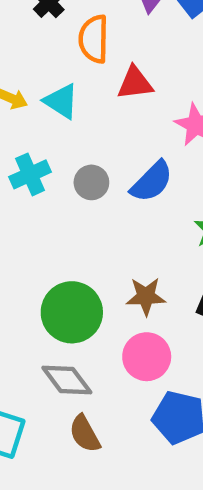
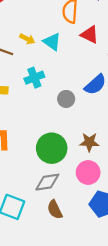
red triangle: (135, 83) -> (90, 35), turned 30
gray circle: (91, 182) -> (66, 99), moved
gray diamond: (67, 380) -> (47, 182), turned -65

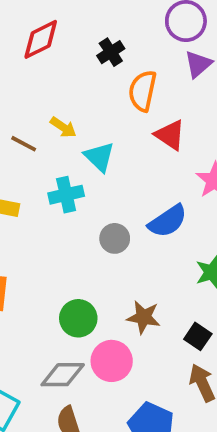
cyan triangle: (52, 42) -> (99, 157), moved
green circle: (52, 148) -> (78, 318), size x0.7
pink circle: (88, 172) -> (112, 361), moved

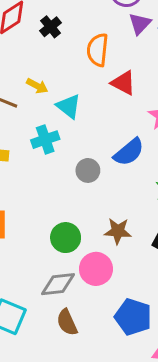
black cross: (111, 52) -> (50, 27), moved

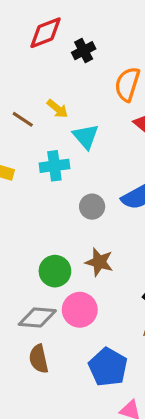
brown star: (118, 231) -> (99, 262), moved

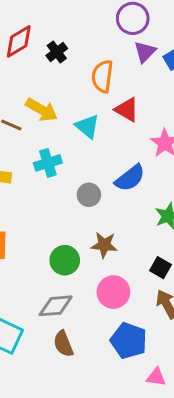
yellow arrow: (57, 109) -> (42, 110), size x1.5
cyan triangle: (86, 136) -> (87, 126), moved
pink circle: (80, 310) -> (113, 292), moved

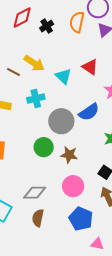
orange semicircle: (102, 76) -> (77, 22), moved
gray circle: (89, 195) -> (61, 121), size x1.6
green circle: (65, 260) -> (44, 147), moved
brown semicircle: (63, 344) -> (38, 218), turned 30

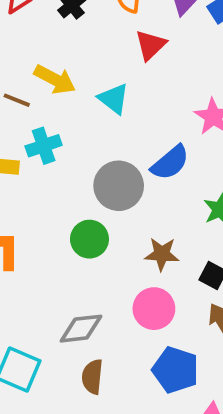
red triangle: (90, 67) -> (151, 45), moved, turned 48
cyan cross: (36, 98) -> (44, 146), moved
brown star: (69, 155) -> (162, 254), moved

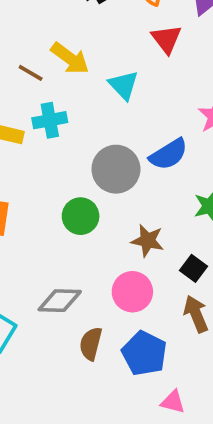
red triangle: (151, 45) -> (166, 39), turned -32
brown semicircle: (92, 377) -> (91, 344), moved

